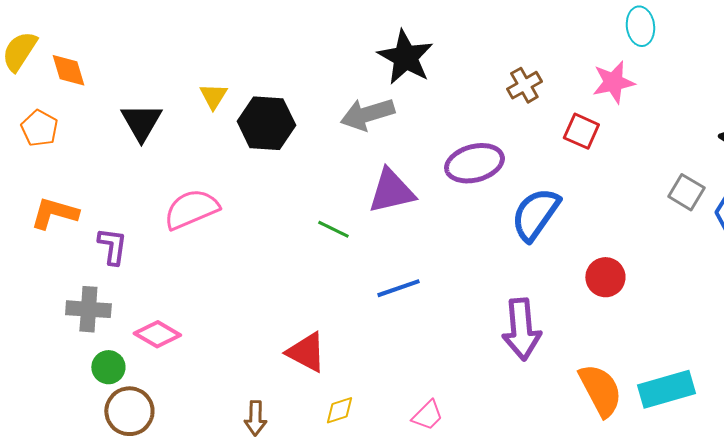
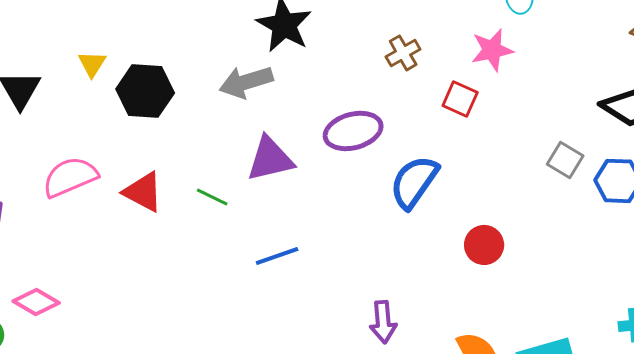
purple arrow: (521, 329) -> (383, 322), moved, size x0.7
red triangle: (306, 352) -> (143, 192), moved

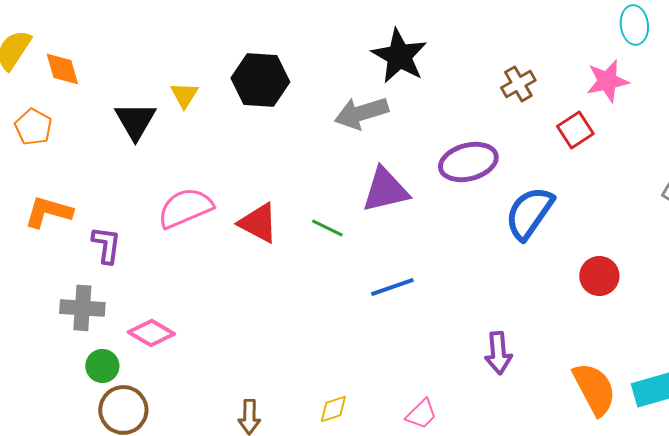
yellow triangle: (92, 64) -> (184, 95), moved
black hexagon: (145, 91) -> (260, 80), moved
red square: (460, 99) -> (575, 130), turned 33

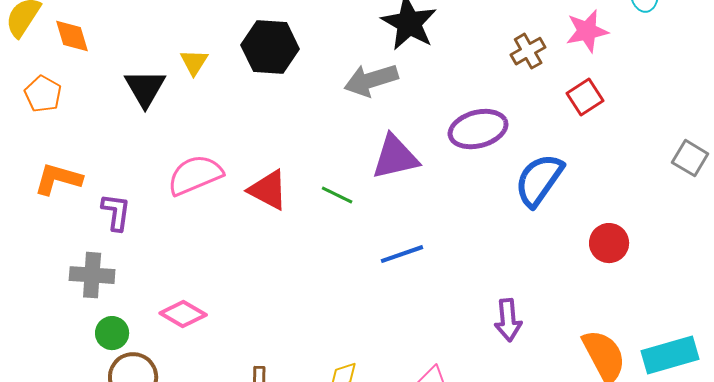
pink star: (607, 81) -> (587, 31), moved
pink diamond: (151, 333) -> (183, 314), moved

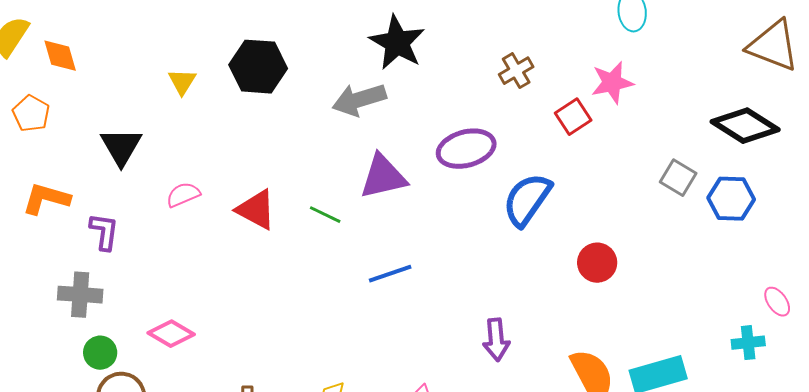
pink star: (587, 31) -> (612, 83), moved
black triangle: (145, 88) -> (121, 147), moved
pink semicircle: (195, 175) -> (183, 195), size x0.6

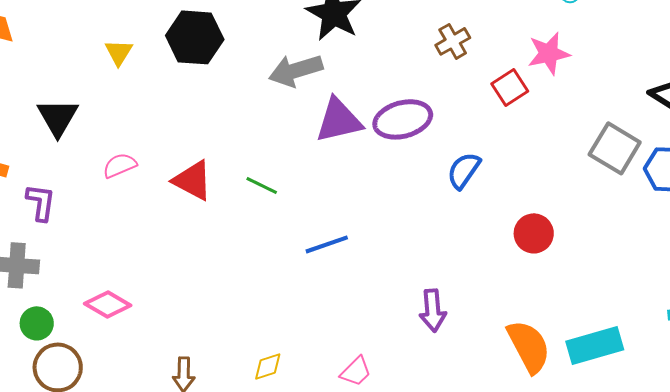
purple triangle: (383, 177) -> (339, 120), moved
gray square: (678, 178) -> (615, 148), size x1.4
blue semicircle: (527, 200) -> (464, 170), size x0.7

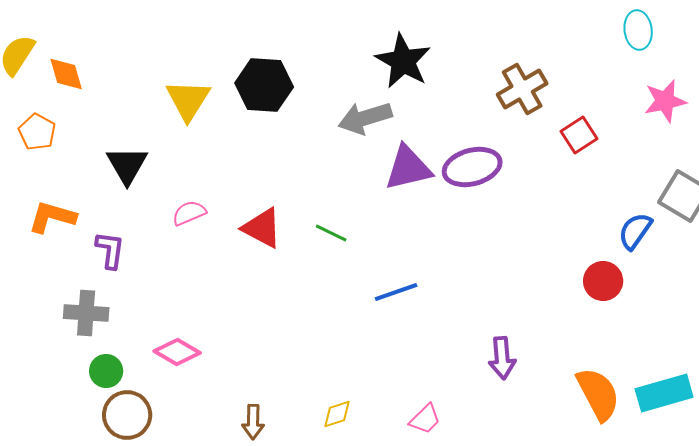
brown cross: (453, 41) -> (522, 89), size x1.4
yellow triangle: (119, 52) -> (188, 100), size x1.6
pink star: (549, 53) -> (665, 101), moved
blue semicircle: (464, 170) -> (635, 231), moved

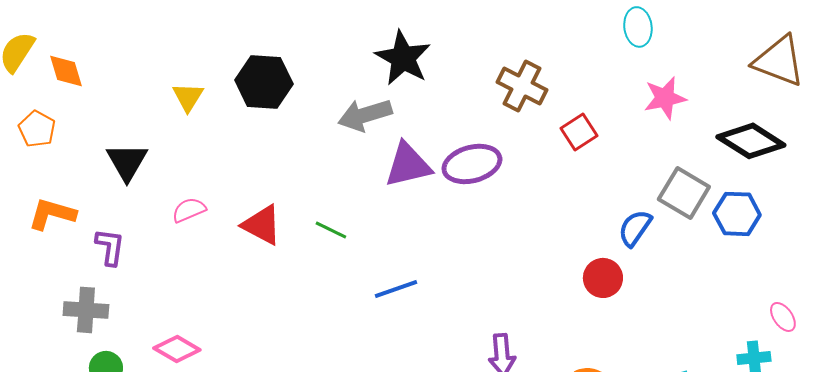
brown cross: (522, 89) -> (522, 86), turned -33
yellow triangle: (188, 100) -> (188, 97), size x0.7

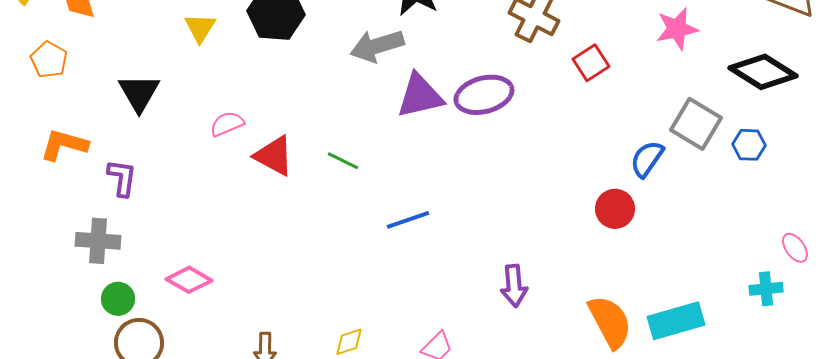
pink semicircle: (189, 210) -> (227, 124), moved
blue hexagon: (737, 214) -> (749, 145), size x0.7

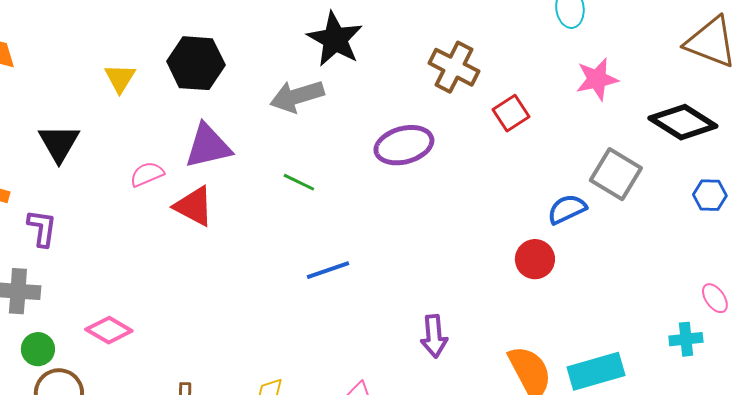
purple triangle: (420, 96) -> (208, 146), moved
blue hexagon: (749, 145) -> (710, 195), moved
blue semicircle: (647, 159) -> (567, 209), turned 30
green line: (343, 161) -> (299, 182), moved

